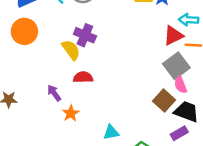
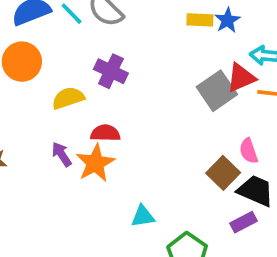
yellow semicircle: (71, 50) -> (68, 98), moved, turned -75
gray square: (176, 66) -> (217, 91), moved
orange star: (71, 113) -> (95, 163), moved, size x1.5

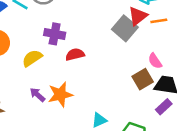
red semicircle: (105, 133) -> (75, 54), moved
orange star: (95, 163) -> (60, 95), turned 30
brown square: (223, 173) -> (143, 79), turned 30

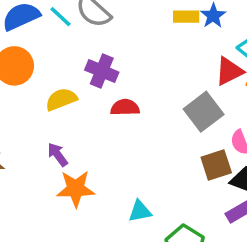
gray square: (125, 28) -> (204, 112), moved
orange star: (60, 95) -> (76, 189), moved

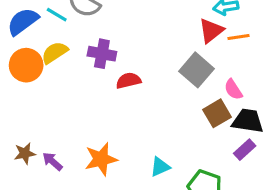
yellow semicircle: (61, 99) -> (55, 53), moved
purple arrow: (58, 155) -> (52, 161), moved

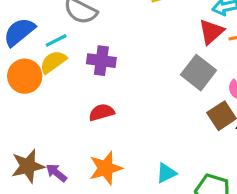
cyan line: (57, 15) -> (56, 40), moved, turned -55
red semicircle: (128, 81) -> (102, 112), moved
brown star: (25, 153) -> (28, 166), size x1.5

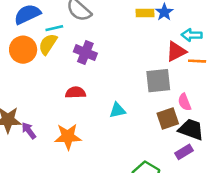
yellow semicircle: (53, 62) -> (48, 44), turned -35
gray square: (199, 73) -> (158, 81), turned 32
cyan triangle: (166, 173) -> (117, 110), moved

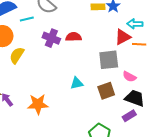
yellow semicircle: (48, 44) -> (17, 55), moved
red semicircle: (76, 93) -> (73, 37), moved
pink semicircle: (185, 102) -> (129, 77), turned -40
brown square: (168, 118) -> (106, 91), moved

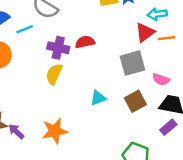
yellow semicircle: (17, 55) -> (54, 74), moved

